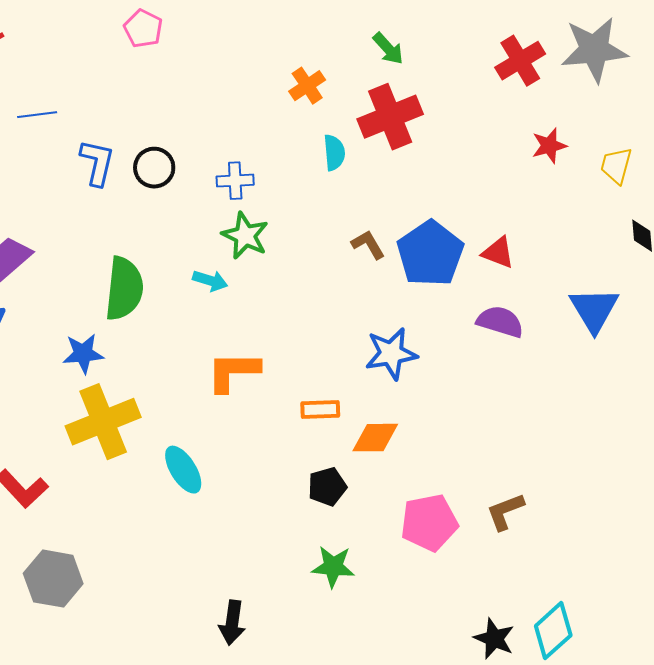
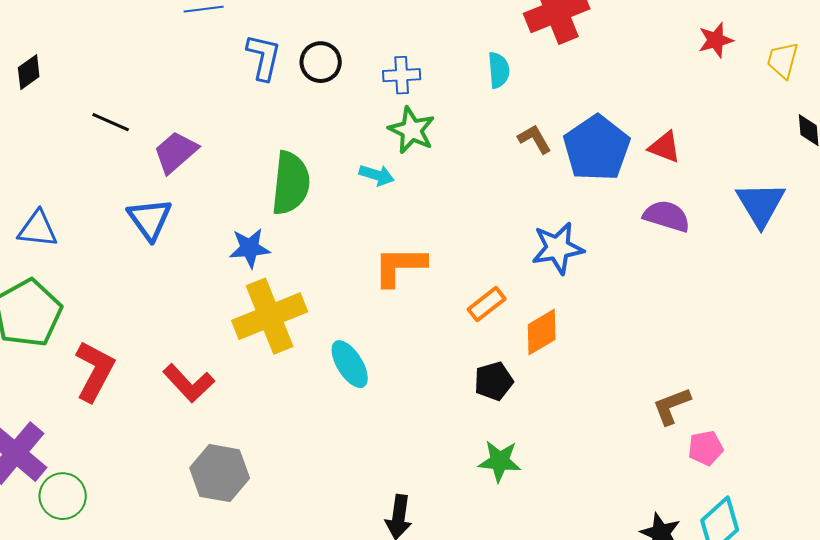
cyan semicircle: (334, 153) -> (499, 70), moved
orange rectangle: (320, 410) -> (487, 304), turned -36
orange diamond: (375, 438) -> (542, 332), turned -30
pink pentagon: (429, 523) -> (706, 448), moved, size x0.6

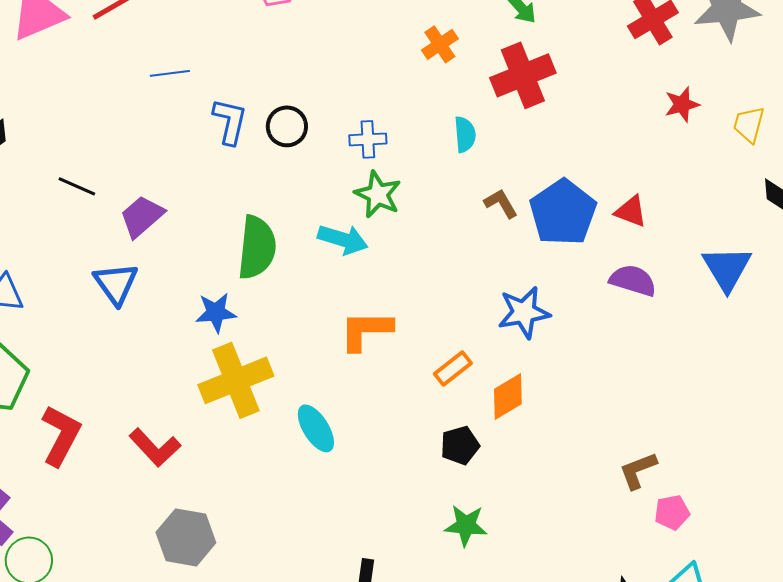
cyan arrow: (377, 175) -> (343, 239), size x1.4

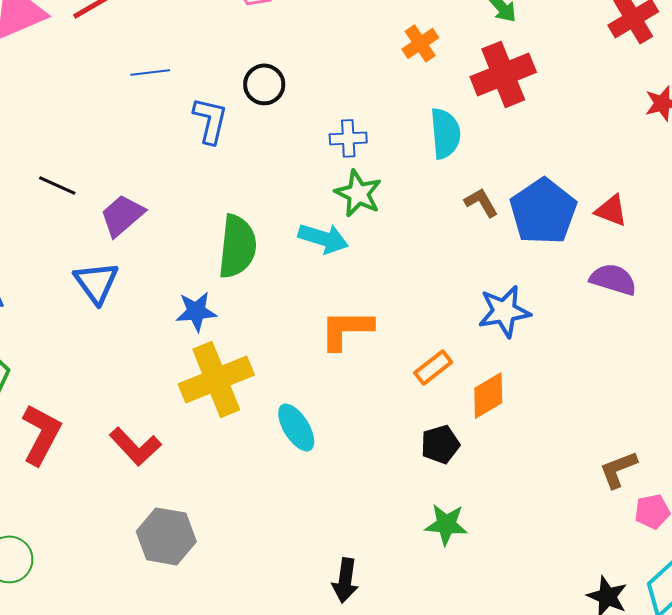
black circle: (287, 126) -> (264, 84), moved
cyan semicircle: (465, 134) -> (445, 133), size x1.4

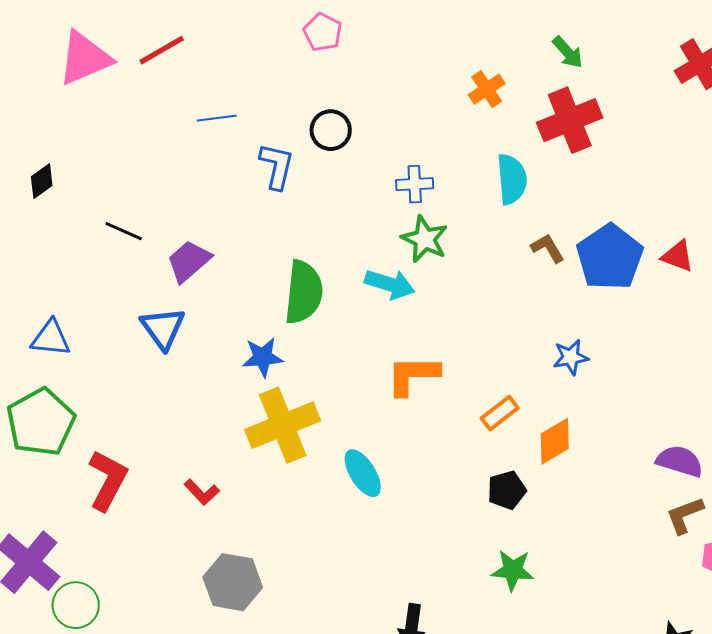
purple semicircle: (613, 279) -> (680, 461), moved
blue star: (504, 311) -> (571, 357), size x0.7
red L-shape: (135, 446) -> (202, 492), size x0.7

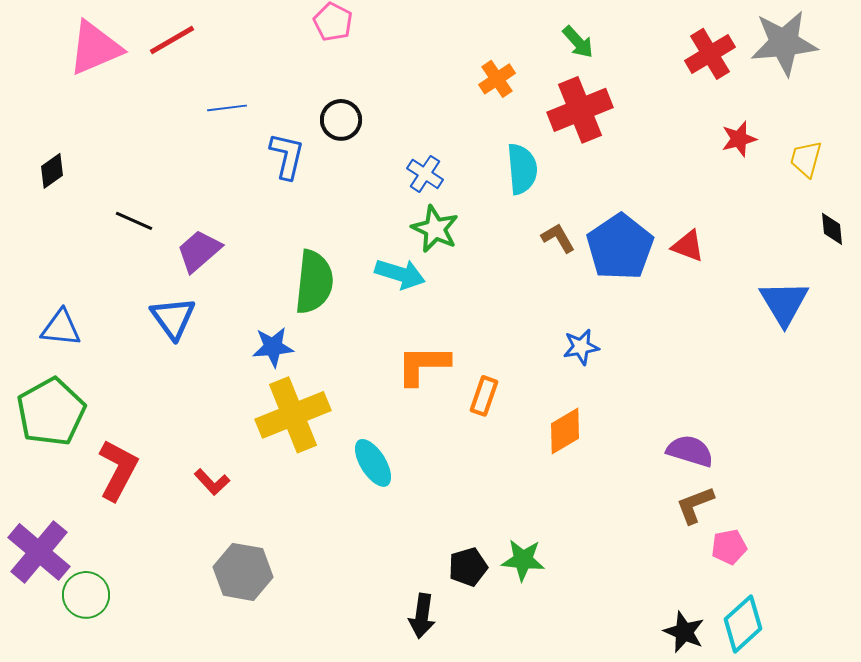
blue cross: (415, 184) -> (425, 174), turned 36
orange rectangle: (500, 413) -> (484, 396), moved, turned -33
black pentagon: (507, 490) -> (468, 567), moved

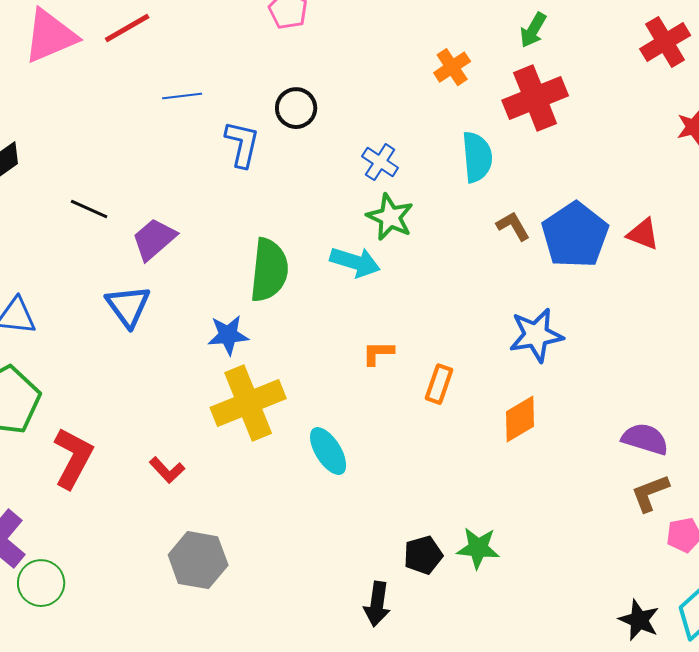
green arrow: (578, 42) -> (533, 30), turned 72
blue star: (581, 347) -> (536, 335), size x1.5
orange L-shape: (423, 365) -> (378, 353), size x0.6

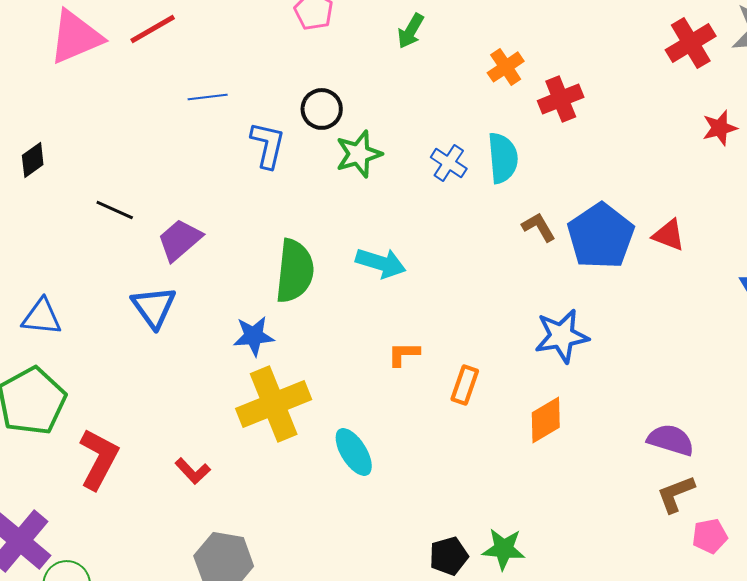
green arrow: (533, 30) -> (411, 31), moved
orange cross: (452, 67) -> (506, 67), moved
red cross: (535, 98) -> (561, 99), size x0.7
blue cross: (380, 162) -> (449, 163), moved
green star: (390, 217) -> (359, 154), moved, turned 30

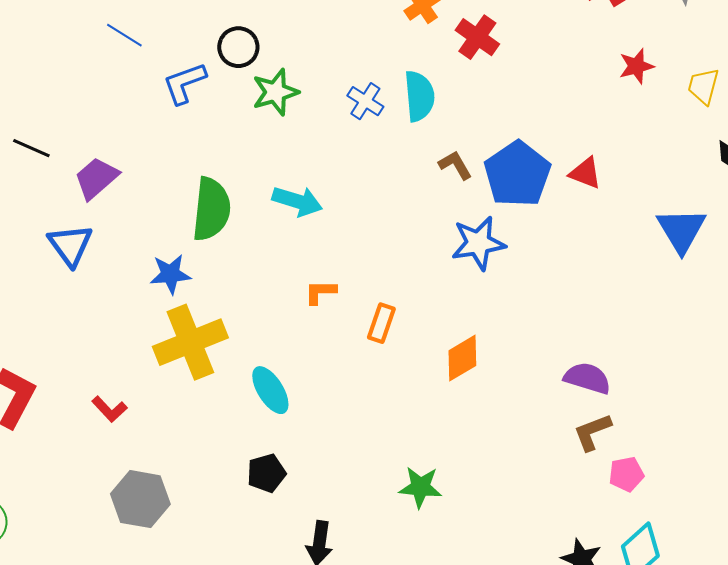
blue line: (208, 97) -> (124, 35), turned 39
red cross: (561, 99) -> (477, 37), turned -33
blue L-shape: (268, 145) -> (184, 83), turned -123
blue star: (562, 336) -> (478, 243), moved
black pentagon: (449, 556) -> (266, 473), moved

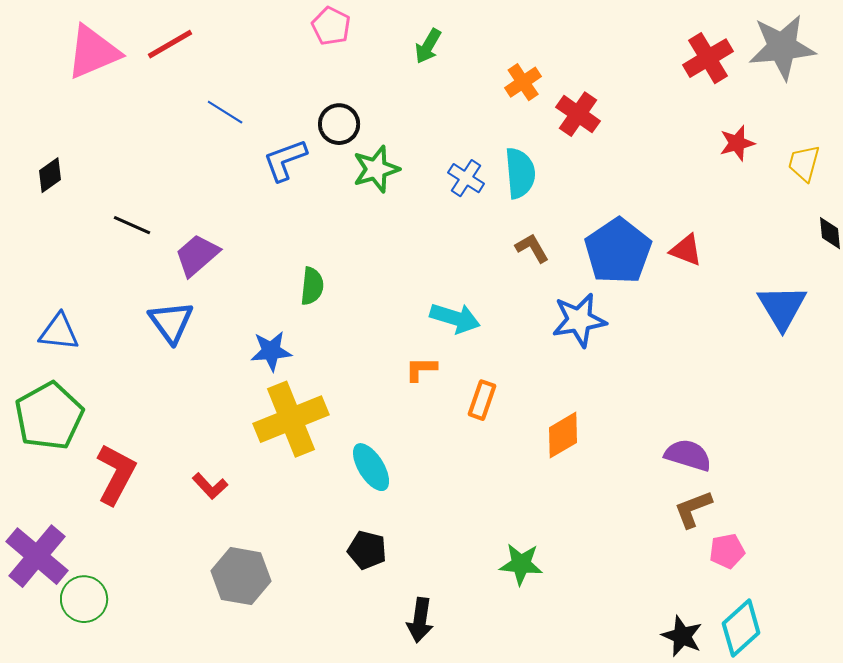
brown L-shape: (455, 165) -> (532, 248), moved
cyan arrow: (297, 201) -> (455, 318), moved
green semicircle: (211, 209) -> (312, 286), size x0.6
black pentagon: (266, 473) -> (367, 550), turned 30

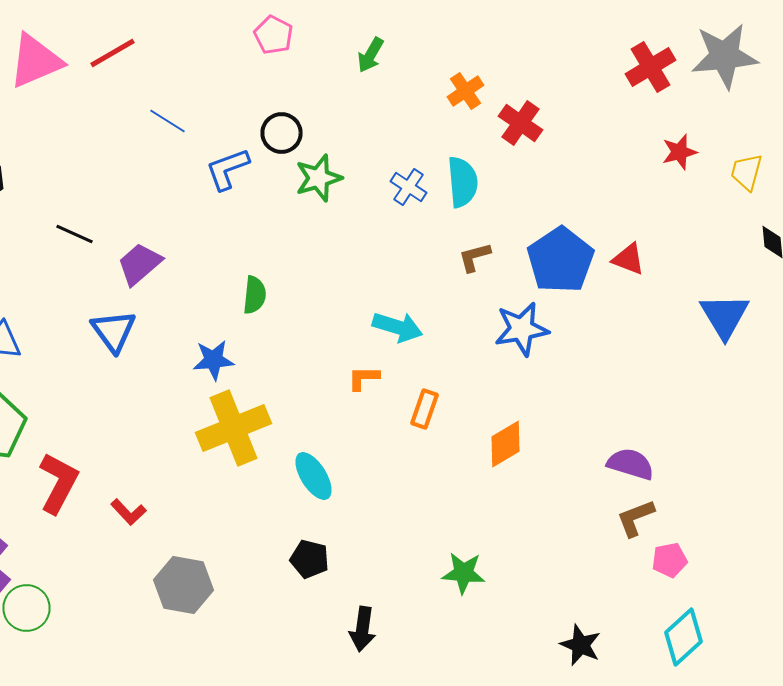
brown L-shape: (532, 248) -> (474, 257), turned -75
red L-shape: (210, 486) -> (128, 512), moved
black star: (682, 636) -> (580, 645), moved

